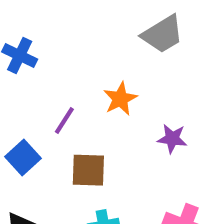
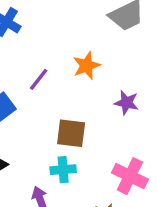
brown square: (88, 170) -> (71, 133), moved

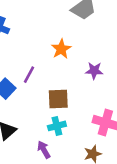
purple line: (39, 79) -> (29, 75), moved

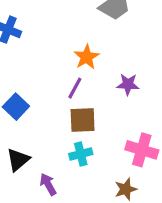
purple line: (29, 75) -> (75, 88), moved
purple arrow: (44, 150) -> (48, 184), moved

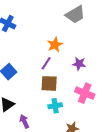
pink cross: (142, 150) -> (85, 93), moved
cyan cross: (81, 154) -> (55, 106), moved

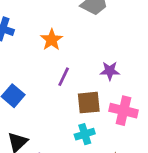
orange star: (55, 45) -> (52, 40), moved
brown square: (49, 83) -> (89, 103), moved

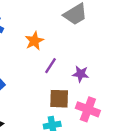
purple line: (64, 77) -> (51, 66), moved

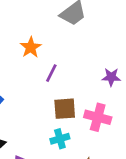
purple star: (81, 74) -> (111, 77), moved

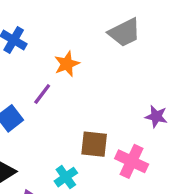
purple line: (51, 73) -> (42, 94), moved
cyan cross: (60, 139) -> (66, 177), moved, turned -30

